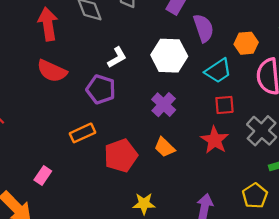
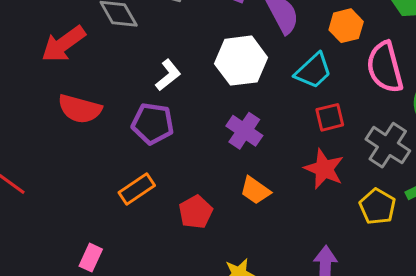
red arrow: (48, 24) -> (63, 44), turned -108
red pentagon: (121, 156) -> (196, 212), size x0.7
yellow pentagon: (255, 196) -> (377, 207), moved

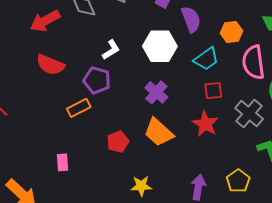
orange rectangle: (137, 189) -> (79, 108), moved
orange trapezoid: (255, 190) -> (159, 132), size x1.5
yellow pentagon: (377, 207) -> (238, 181), moved
pink rectangle: (91, 258) -> (62, 162), moved, turned -36

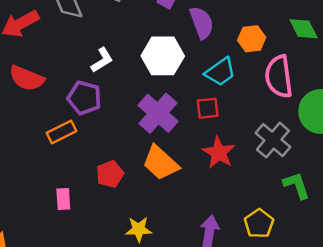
red square: (213, 91) -> (208, 108), moved
purple cross: (156, 92) -> (158, 113), size x1.4
pink rectangle: (62, 162) -> (63, 199), moved

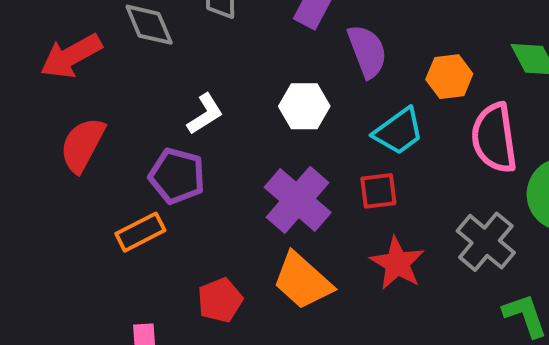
white hexagon: (163, 56) -> (304, 106), size x0.7
red semicircle: (27, 78) -> (82, 145), turned 96

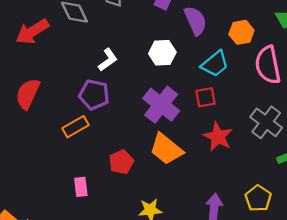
red semicircle: (82, 145) -> (28, 94), moved

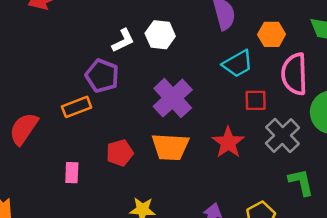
white hexagon: (162, 53) -> (160, 35), moved
red semicircle: (28, 94) -> (24, 129), moved
red square: (206, 97) -> (256, 100), moved
orange trapezoid: (166, 149) -> (170, 147), turned -45

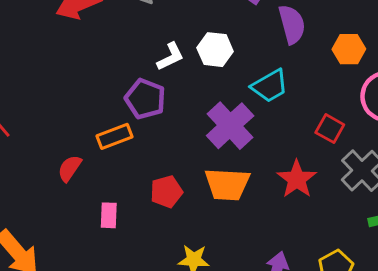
cyan trapezoid: (238, 64) -> (270, 86), moved
red square: (256, 100) -> (330, 129), turned 30
red semicircle: (24, 129) -> (70, 168), moved, size x0.7

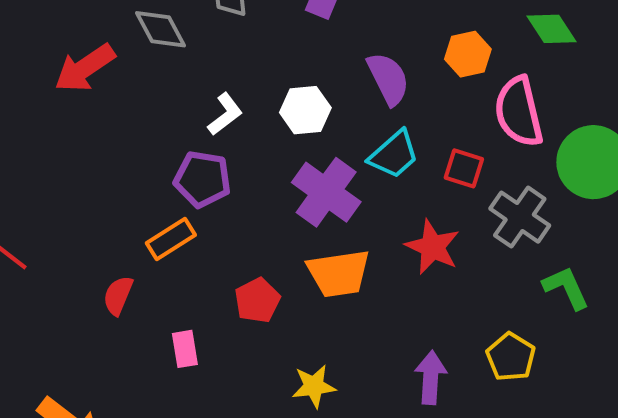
purple semicircle: (292, 24) -> (388, 79), moved
white hexagon: (215, 50) -> (305, 110), moved
cyan trapezoid: (270, 86) -> (394, 155), moved

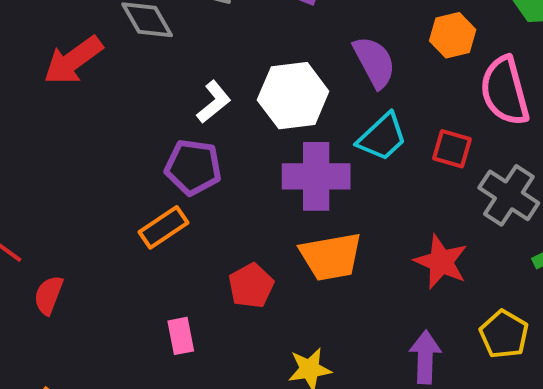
white hexagon: (305, 110) -> (293, 96), size x1.4
purple cross: (326, 192) -> (316, 176), turned -34
red star: (433, 247) -> (441, 262), moved
red semicircle: (118, 295) -> (48, 295), moved

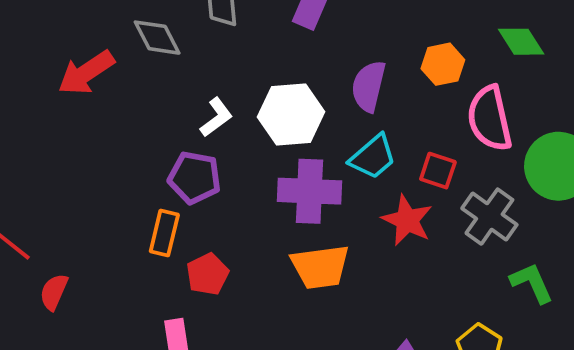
purple semicircle: (374, 62) -> (369, 86), turned -141
orange rectangle: (163, 227) -> (164, 233), turned -45
red star: (441, 262) -> (407, 220), moved
red pentagon: (251, 286) -> (208, 274), moved

